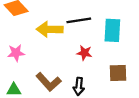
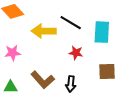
black line: (79, 20) -> (71, 23), turned 40

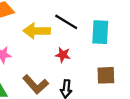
red star: (76, 53) -> (63, 55), moved

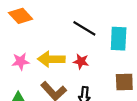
yellow arrow: (37, 31) -> (51, 59), moved

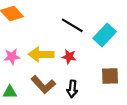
cyan rectangle: (119, 39) -> (105, 35), turned 40

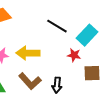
red star: (69, 57) -> (74, 55), moved

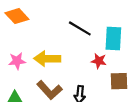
cyan rectangle: (87, 35) -> (113, 38), turned -40

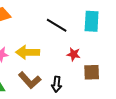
cyan rectangle: (113, 38) -> (92, 21), moved

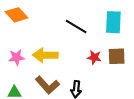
brown square: (92, 72) -> (117, 56), moved

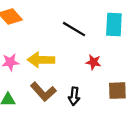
brown square: (117, 56) -> (117, 91), moved

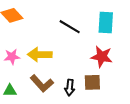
red star: (93, 62) -> (102, 57), moved, size x1.5
brown square: (117, 91) -> (92, 82), moved

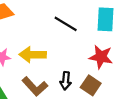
brown square: (92, 82) -> (91, 85), turned 36
black arrow: (70, 88) -> (66, 81), moved

